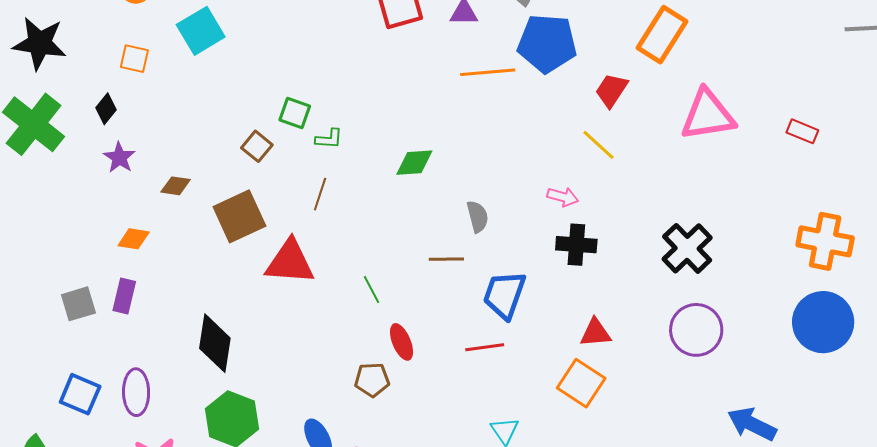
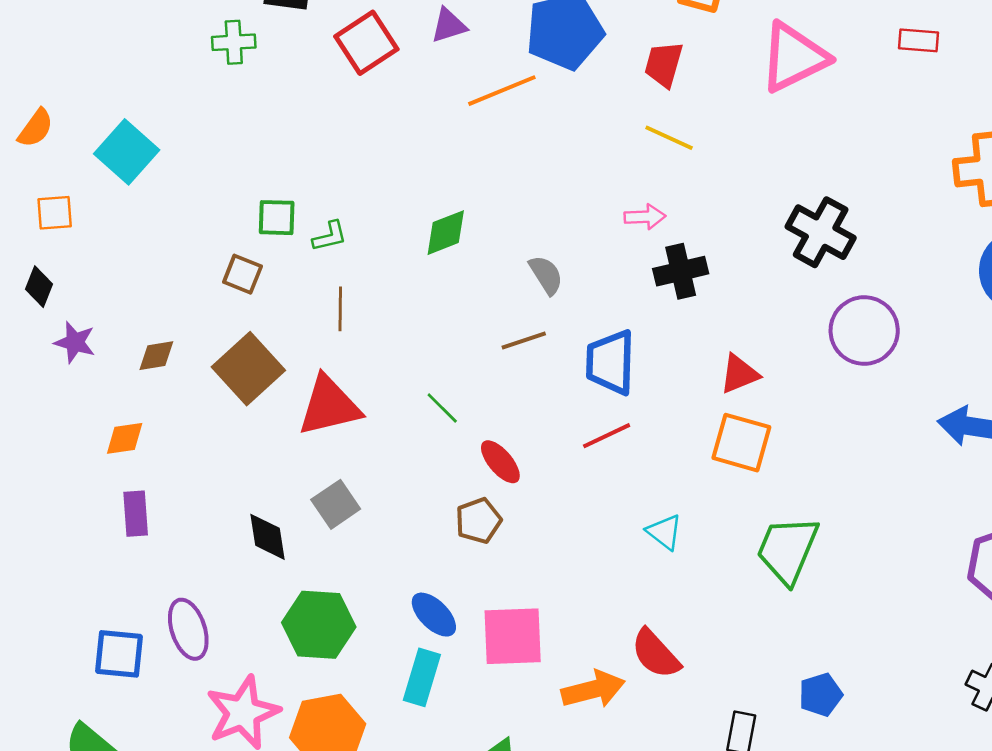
gray square: (78, 304) -> (336, 504), moved
black diamond: (215, 343) -> (268, 537), size x0.7

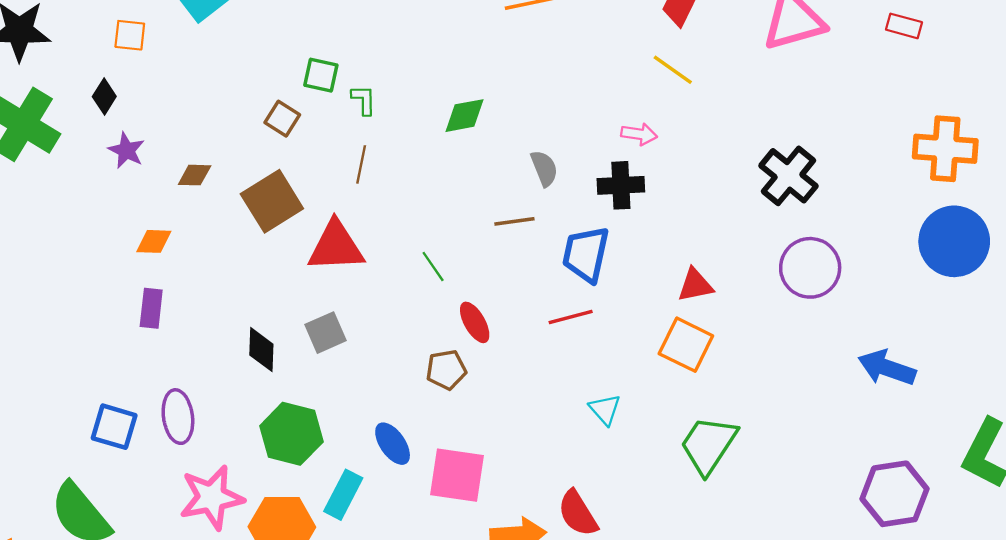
green L-shape: (330, 236) -> (364, 100), turned -88
black cross: (681, 271) -> (621, 185), moved
cyan rectangle: (422, 677) -> (343, 495), moved

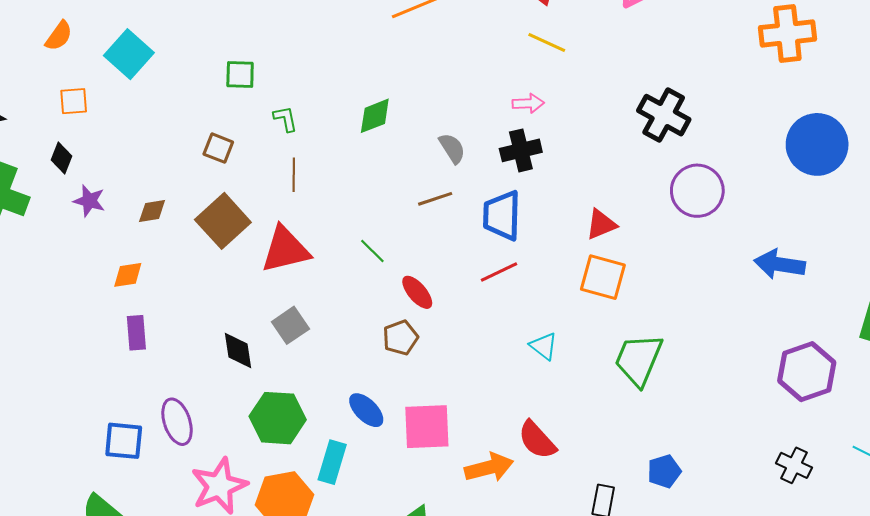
green square: (321, 75) -> (240, 74), moved
orange cross: (945, 149) -> (787, 33), moved

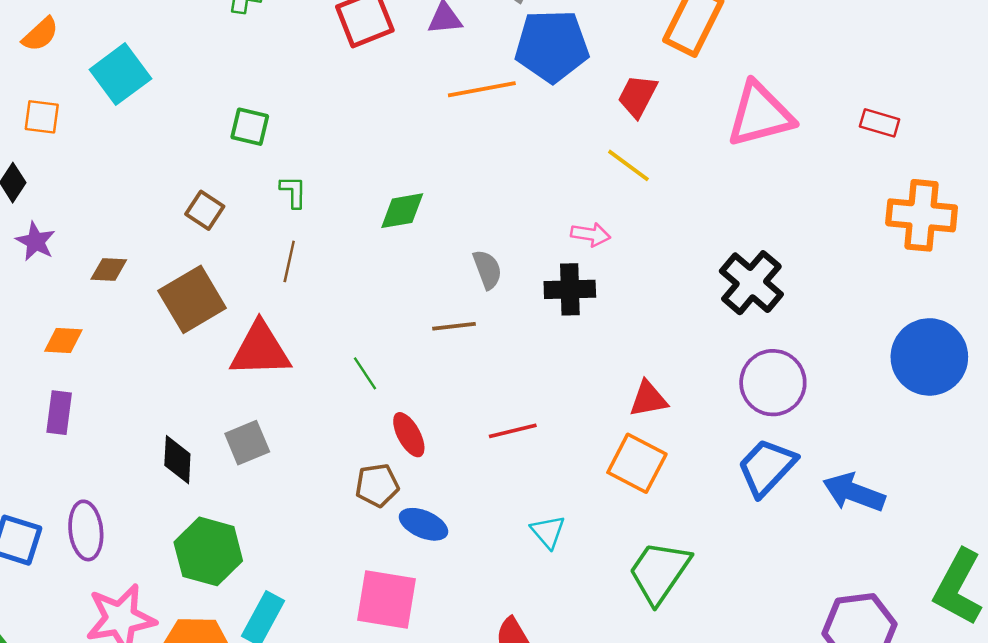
blue trapezoid: (502, 215) -> (767, 467), moved, turned 30
blue ellipse: (366, 410) -> (423, 524), moved, turned -33

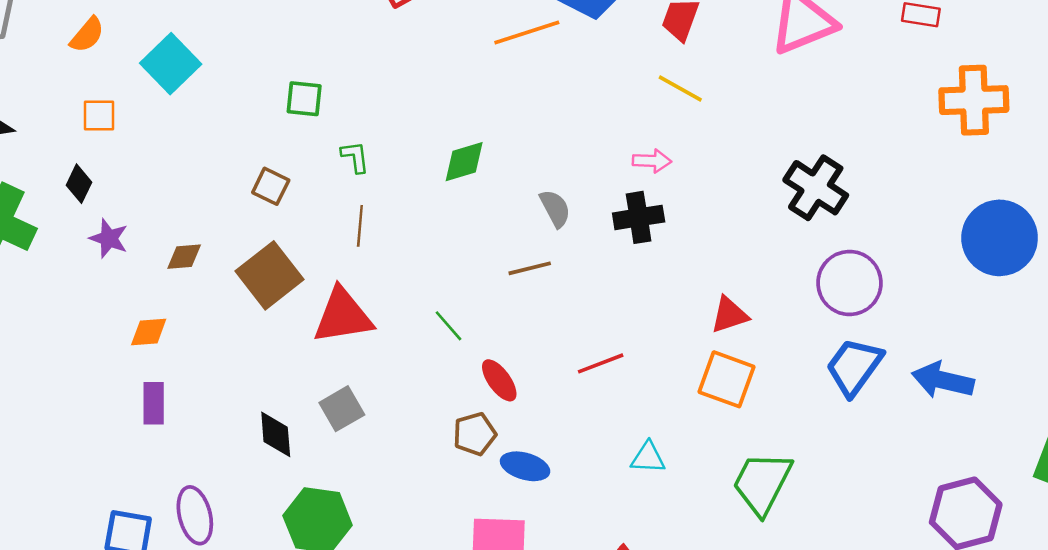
cyan triangle: (548, 532) -> (648, 458), turned -39

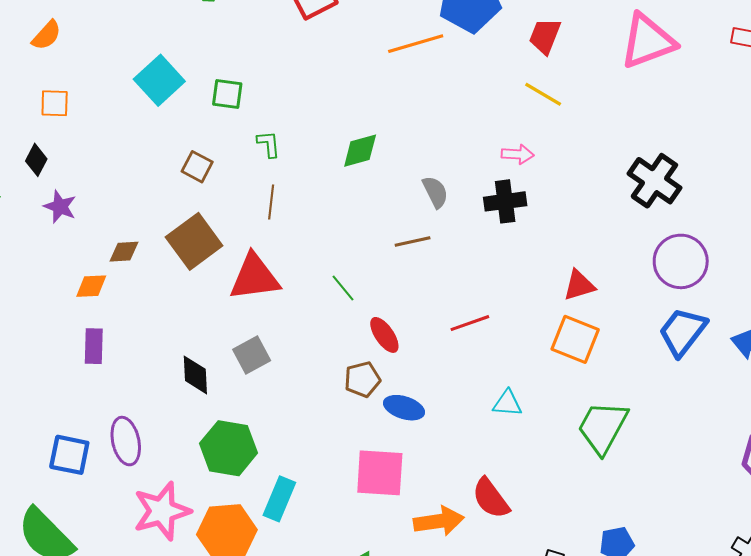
cyan square: (171, 64) -> (159, 80), moved
brown diamond: (184, 257) -> (124, 252), moved

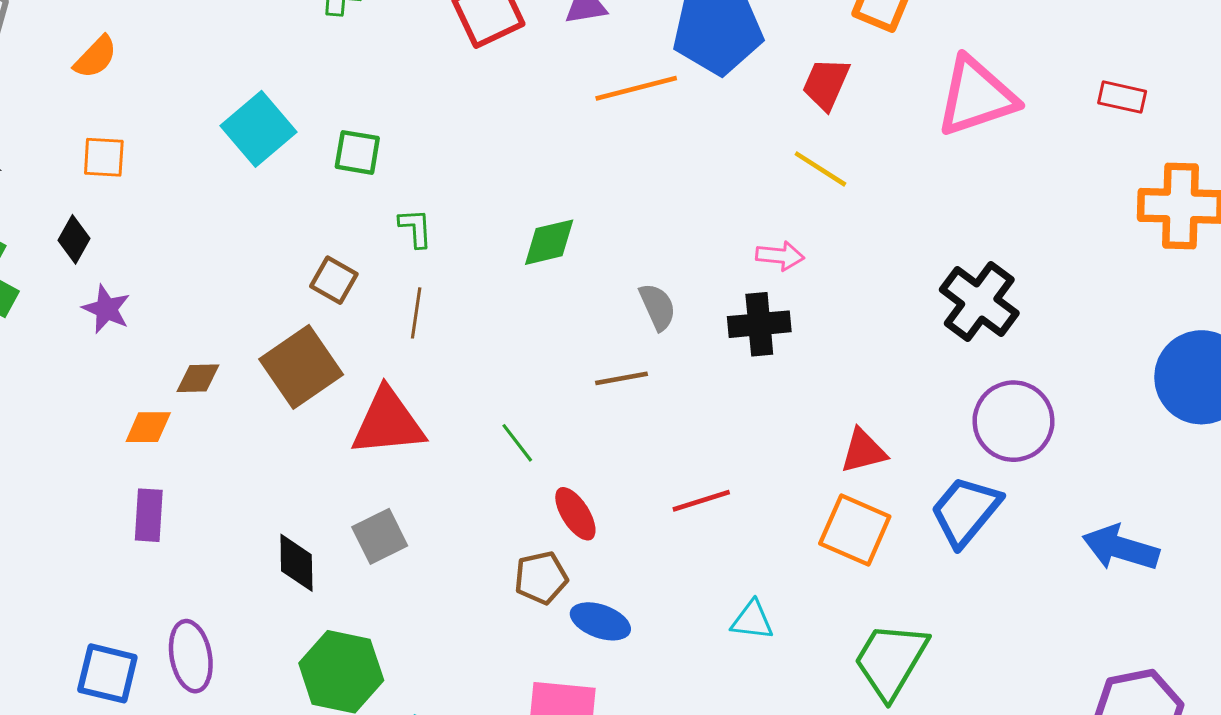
brown square: (197, 167) -> (334, 280), moved
blue trapezoid: (683, 332) -> (966, 511), moved

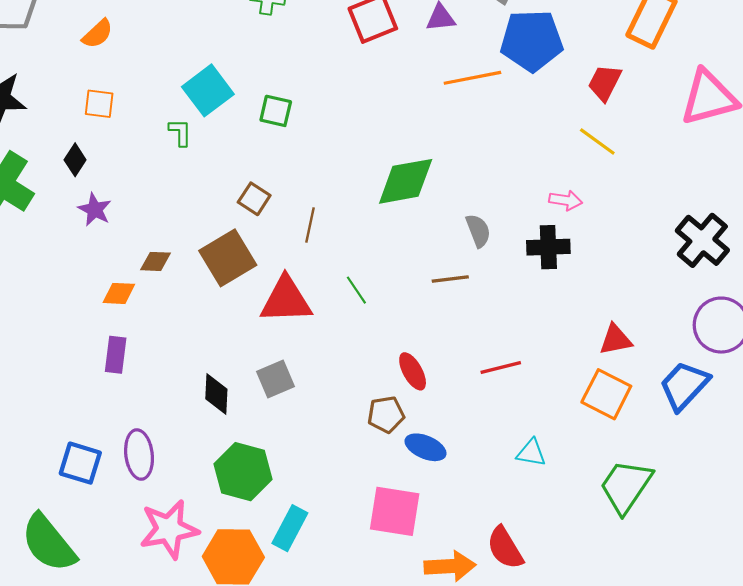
green L-shape: (416, 228) -> (180, 132), moved
green diamond: (549, 242) -> (406, 181), size x1.5
green line: (517, 443) -> (356, 290), moved

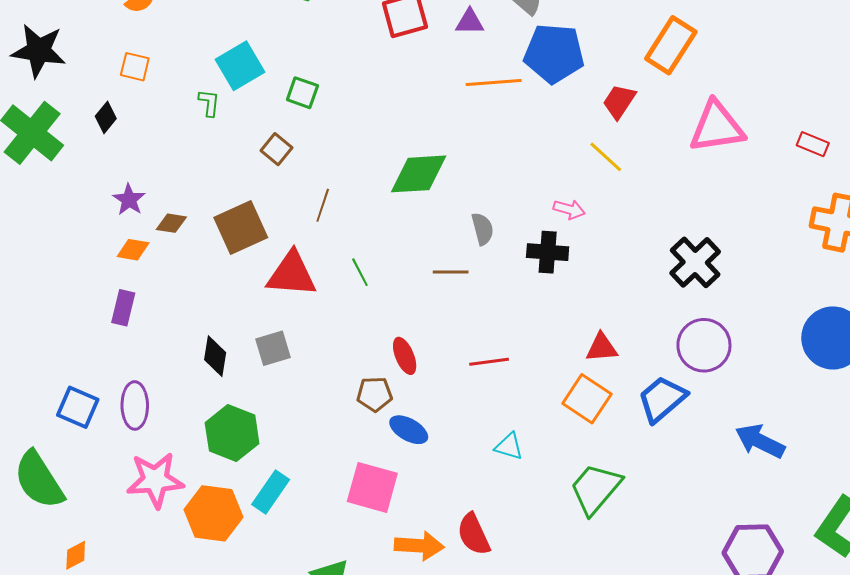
brown square: (254, 199) -> (277, 149), moved
purple star: (95, 210) -> (129, 200), moved

